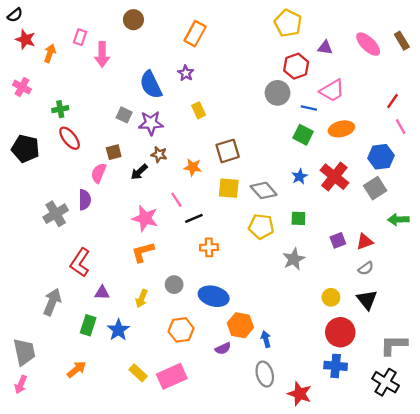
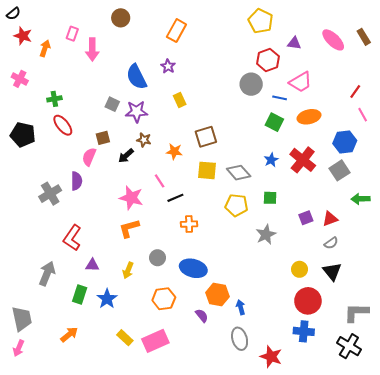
purple semicircle: (223, 348) -> (202, 316), turned -104

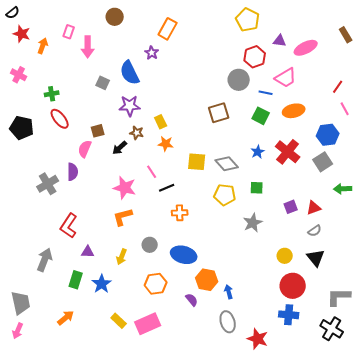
pink ellipse: (333, 40) -> (306, 48), moved, turned -70
purple star: (168, 66) -> (152, 53), moved
yellow rectangle: (180, 100) -> (161, 122), moved
gray square: (112, 104) -> (103, 83), moved
brown square: (206, 137) -> (219, 113), moved

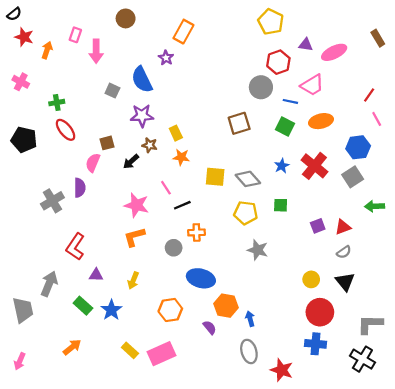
gray star: (253, 223) -> (258, 250), moved, turned -30
gray circle: (150, 245) -> (174, 248), moved
green rectangle: (76, 280) -> (83, 306), turned -66
gray trapezoid: (21, 303) -> (23, 310), moved

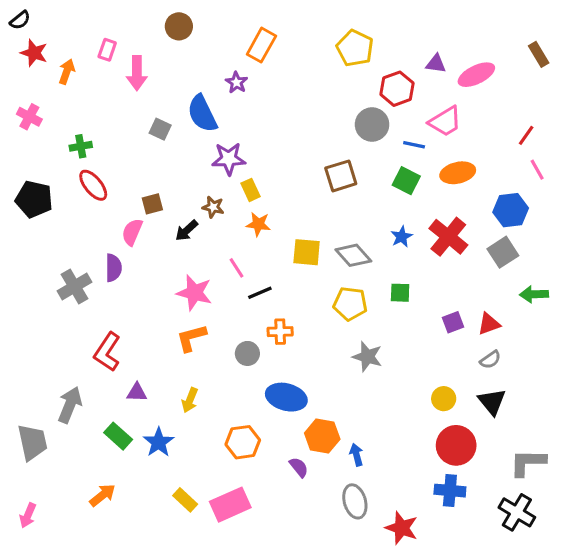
yellow pentagon: (271, 22) -> (355, 48), moved
purple star: (142, 116) -> (229, 159), moved

